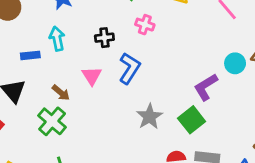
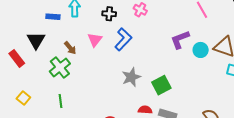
purple L-shape: (206, 87) -> (180, 40), moved

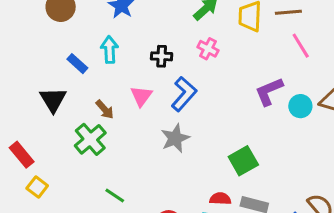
blue rectangle: (53, 17) -> (77, 64), turned 40
red rectangle: (17, 58) -> (22, 155), moved
gray star: (131, 77) -> (175, 138), moved
green line: (60, 101) -> (115, 196), moved, turned -48

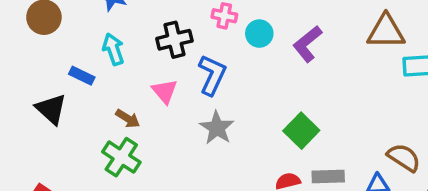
black cross: (162, 56) -> (174, 40), size x1.4
black triangle: (53, 100) -> (51, 109), moved
cyan circle: (300, 106) -> (259, 34), moved

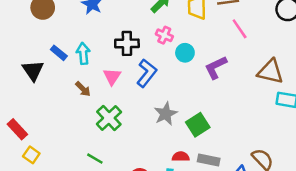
cyan arrow: (113, 49) -> (83, 54), moved
gray star: (217, 128) -> (166, 114), moved
green cross: (121, 157) -> (109, 118), moved

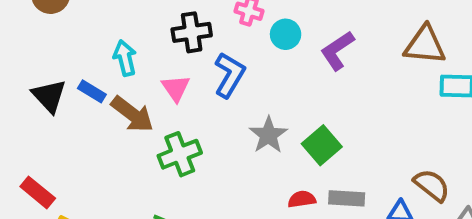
blue rectangle: (59, 53) -> (92, 91), moved
brown arrow: (83, 89) -> (132, 114), size x1.6
green cross: (109, 118) -> (180, 154), turned 30

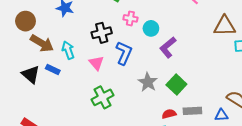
purple L-shape: (337, 51) -> (168, 47), moved
brown arrow: (132, 114) -> (42, 43), moved

